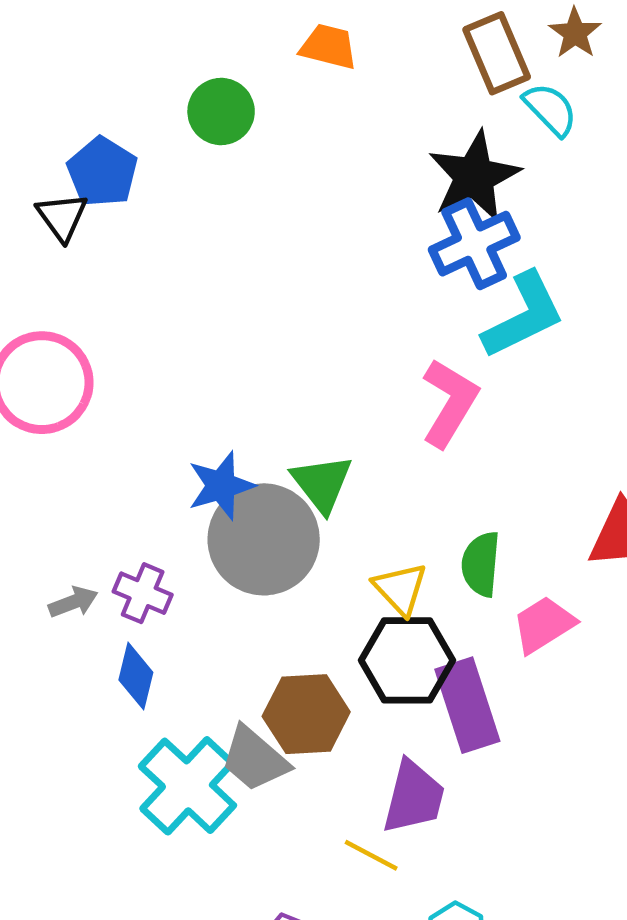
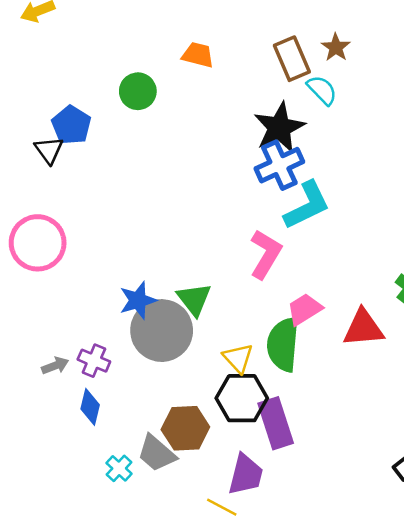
green semicircle: (481, 564) -> (283, 344), size x1.5
pink trapezoid: (544, 625) -> (304, 309), moved
cyan cross: (187, 786) -> (119, 468), size x0.5

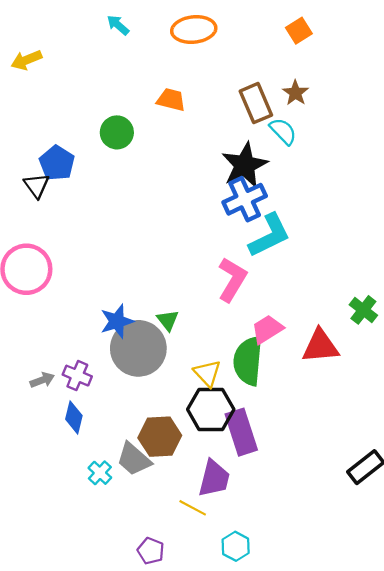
green triangle: (194, 299) -> (168, 320), size x0.7

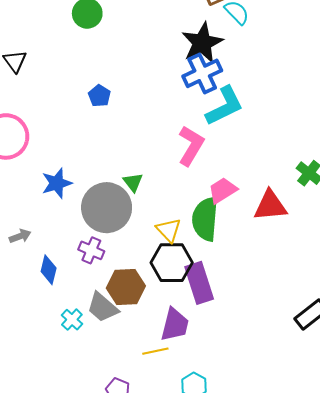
blue pentagon: (57, 163) -> (99, 96), moved, size x0.7
blue star: (117, 321) -> (57, 183), moved
purple cross: (77, 376) -> (91, 250), moved
yellow line: (193, 508) -> (155, 351), turned -40

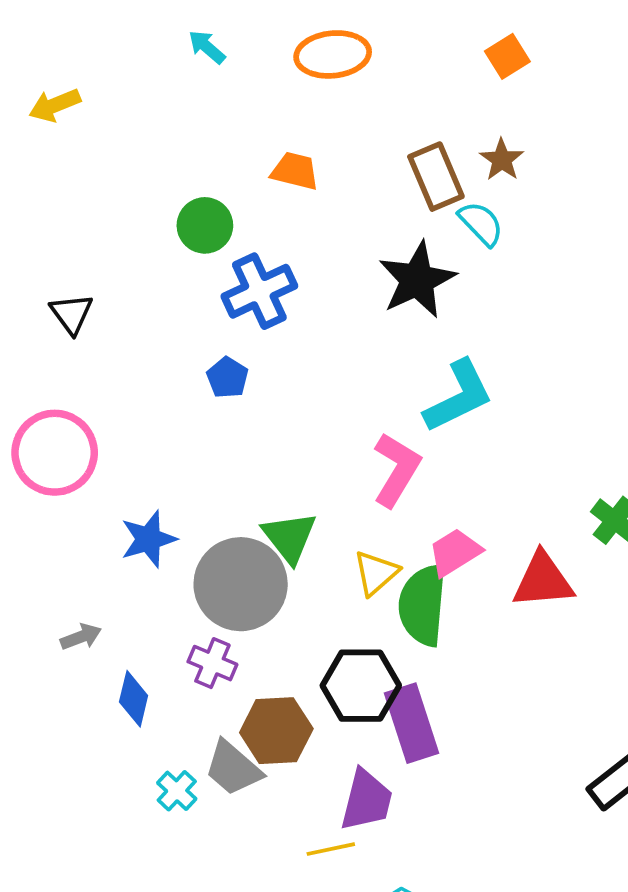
blue cross: (202, 73) -> (259, 291), moved
green triangle: (133, 182) -> (289, 537), size x1.5
yellow triangle: (169, 230) -> (376, 573), moved, turned 32

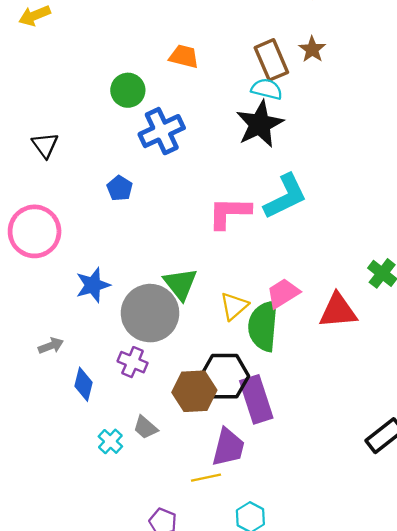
cyan semicircle: (481, 224) -> (267, 89), moved, turned -32
blue pentagon: (227, 378) -> (120, 188), moved
pink L-shape: (396, 470) -> (229, 213), moved, turned -120
brown hexagon: (276, 731) -> (194, 391), moved
gray trapezoid: (233, 768) -> (145, 427), size x0.7

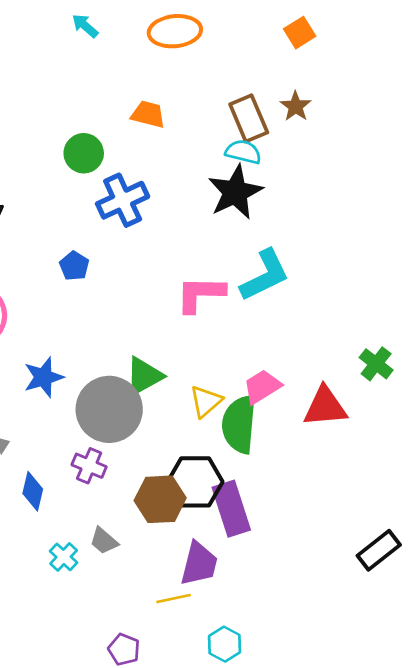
green triangle: (180, 284) -> (144, 376), turned 39

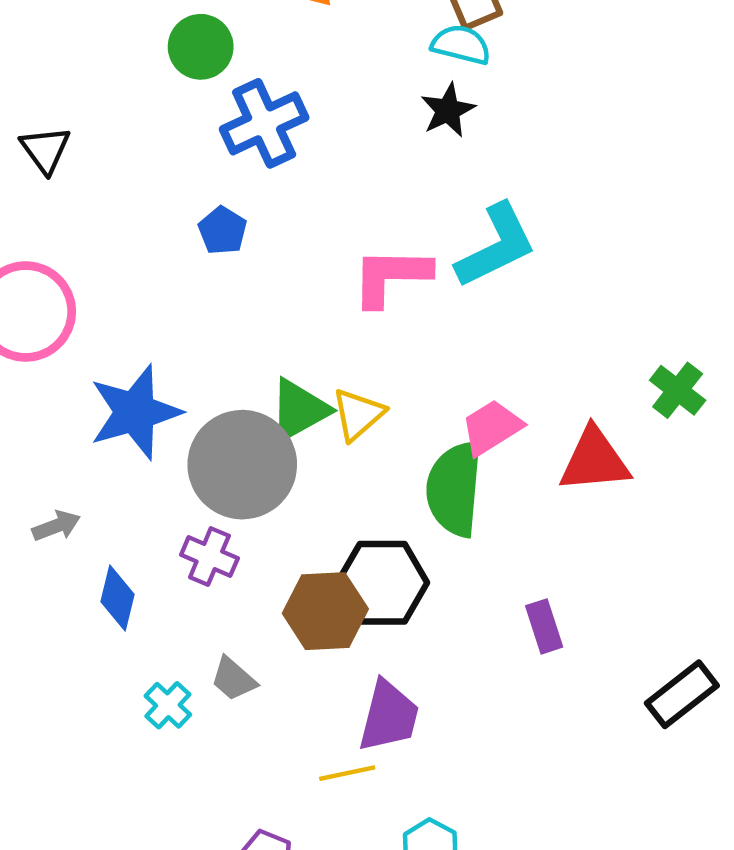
black star: (235, 192) -> (448, 110), size x0.6
blue pentagon: (74, 266) -> (223, 231), moved
blue star: (43, 377) -> (135, 412), size x1.4
yellow triangle: (206, 401) -> (358, 414), moved
purple rectangle: (231, 509) -> (544, 626), moved, size x0.6

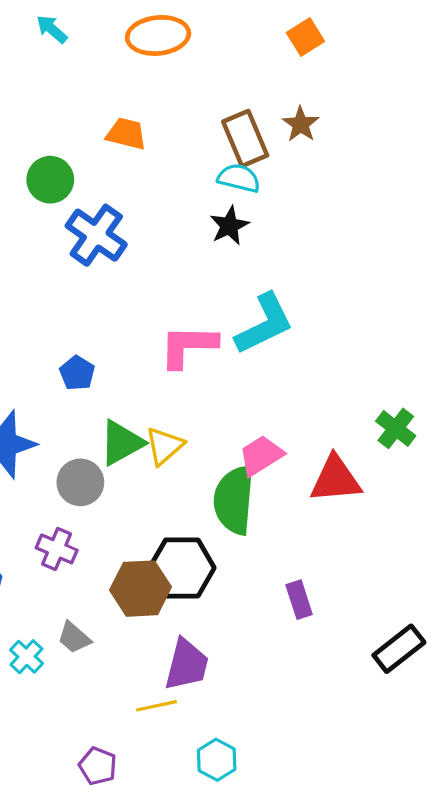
blue cross: (264, 123) -> (96, 235), turned -30
blue pentagon: (223, 231) -> (77, 373), moved
gray circle: (242, 465) -> (80, 482), size x0.6

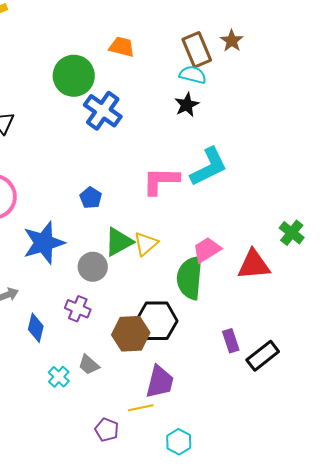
green circle: (50, 180) -> (74, 76), size x1.4
black rectangle: (399, 649) -> (263, 356), moved
purple pentagon: (98, 766) -> (107, 430), moved

